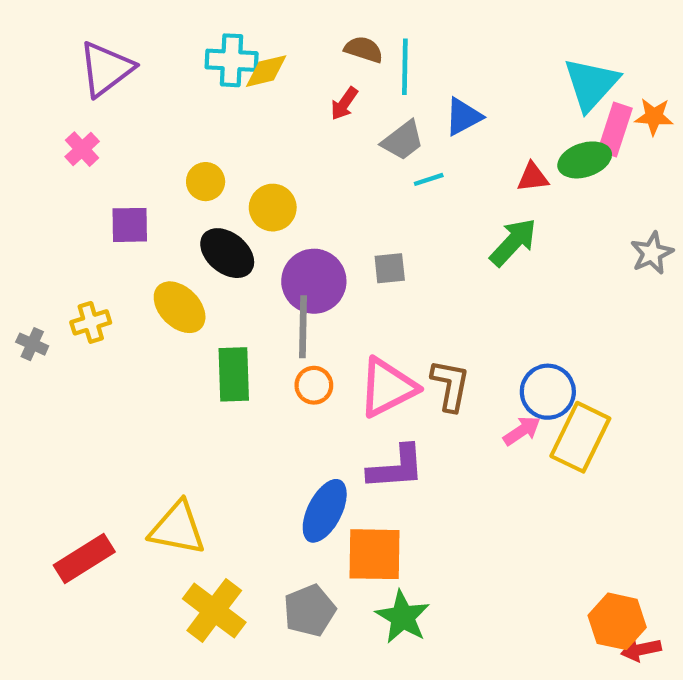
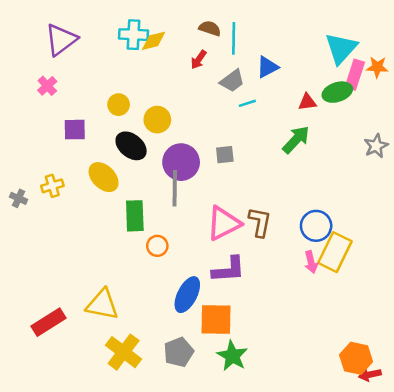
orange circle: (314, 385) -> (157, 246), moved
pink arrow: (522, 431) -> (311, 262), moved, turned 110

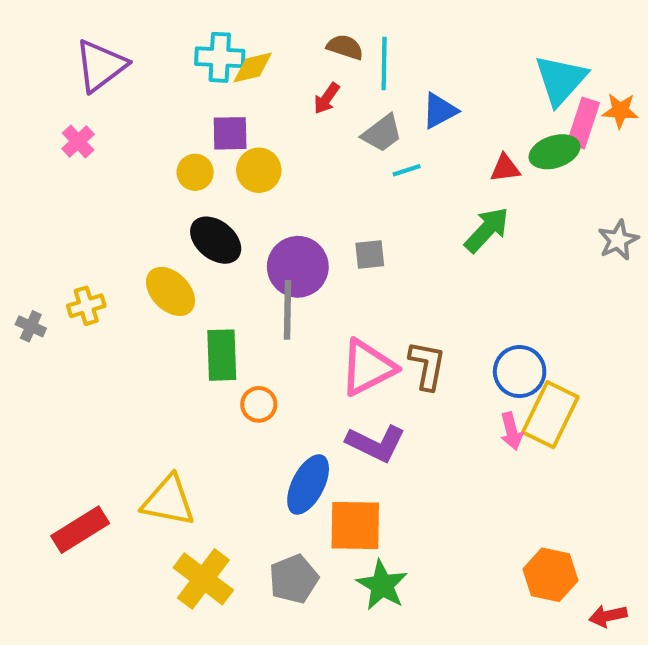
yellow circle: (157, 120) -> (259, 170), moved
purple square: (75, 130) -> (230, 133), moved
purple L-shape: (229, 270) -> (376, 443), turned 30
orange hexagon: (356, 358) -> (550, 575), moved

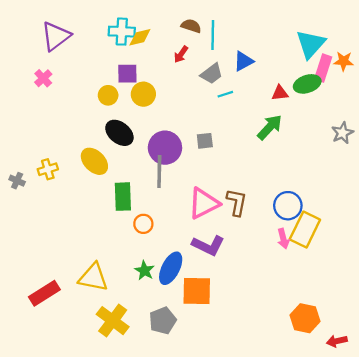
green star: (382, 585) -> (145, 271), moved, size x0.7

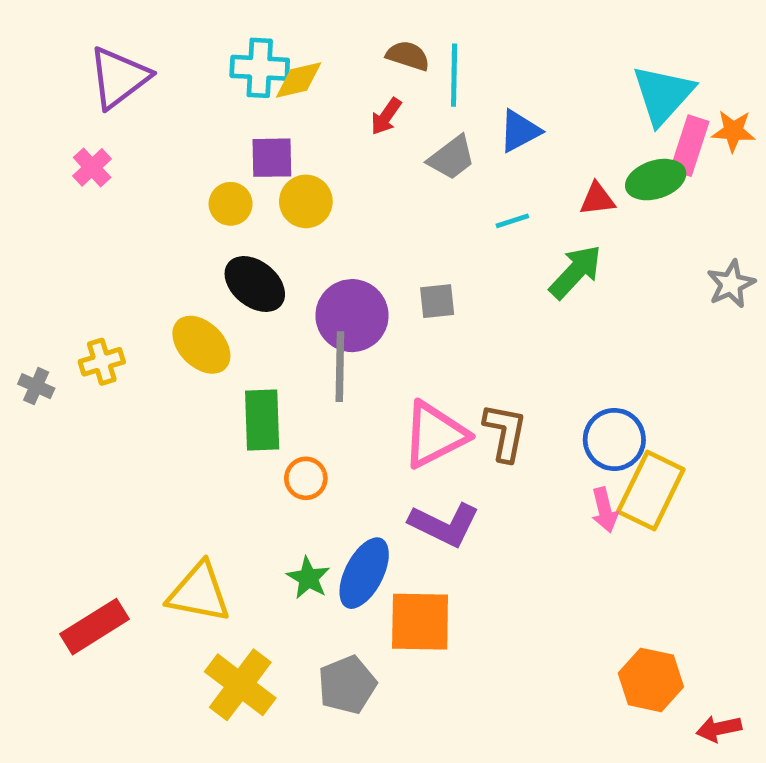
cyan line: (225, 94) -> (512, 221), moved

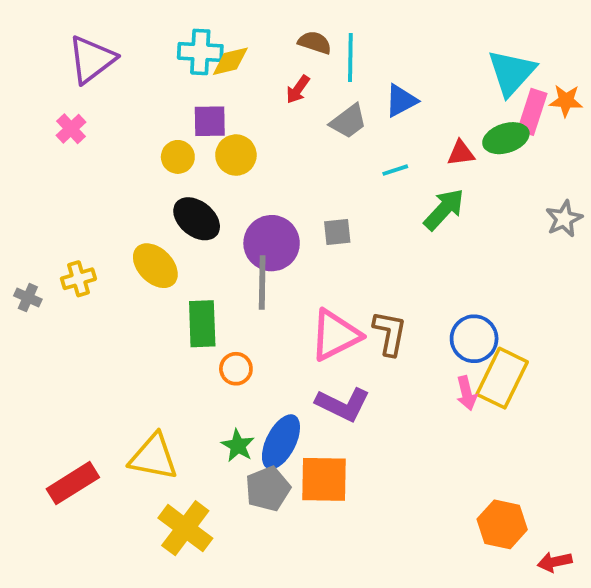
gray pentagon: (347, 685) -> (268, 489), moved

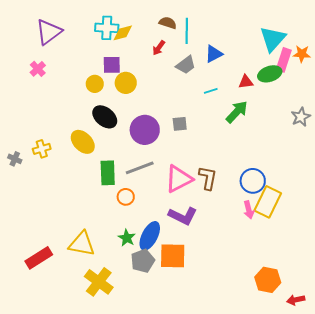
gray line: (262, 283) -> (140, 168), moved, turned 68

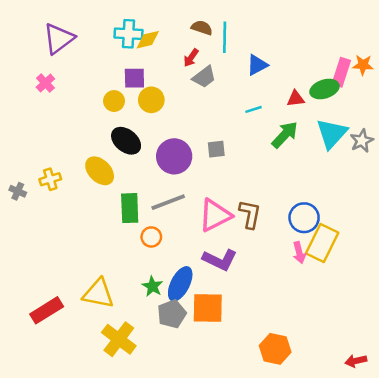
cyan triangle: (273, 39) -> (332, 134), moved
gray trapezoid: (186, 65) -> (204, 77), moved
orange hexagon: (268, 280) -> (275, 349), moved

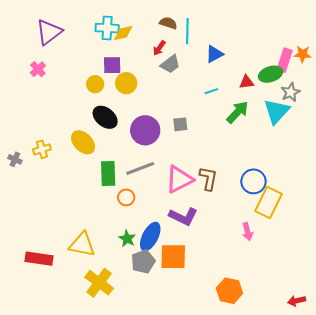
gray star: (362, 141) -> (291, 92), moved
pink arrow: (299, 253) -> (247, 232), moved
red rectangle: (47, 310) -> (39, 259), turned 40

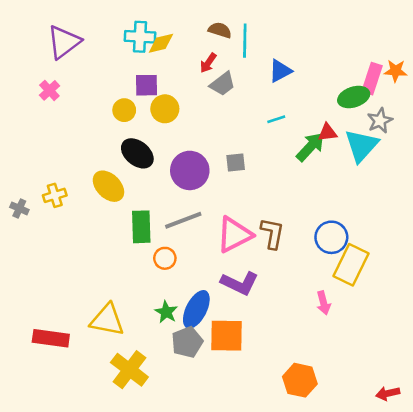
red triangle: (246, 82) -> (327, 132), moved

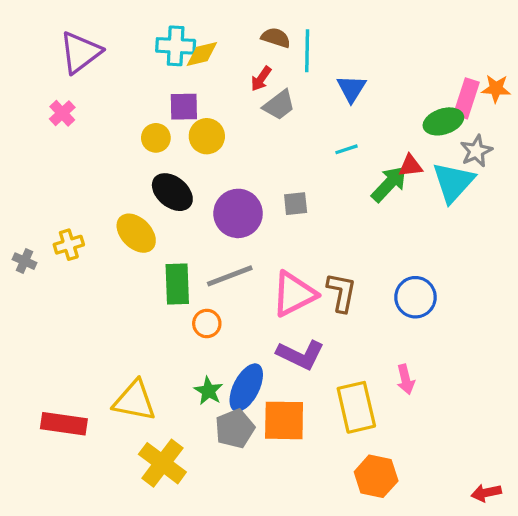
blue triangle: (280, 71) -> (351, 89), turned -30
yellow rectangle: (351, 265) -> (356, 407), moved, turned -39

